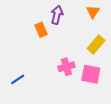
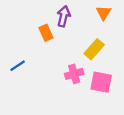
yellow rectangle: (96, 44) -> (94, 49), moved
blue line: (18, 79) -> (18, 66), moved

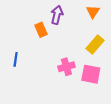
yellow rectangle: (94, 49) -> (95, 44), moved
blue line: (18, 66) -> (16, 59), turned -48

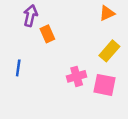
orange triangle: (93, 12) -> (107, 13), turned 32
purple arrow: (57, 15) -> (30, 16), moved

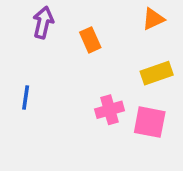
orange rectangle: (47, 34) -> (90, 40), moved
yellow rectangle: (109, 51) -> (157, 73), turned 30

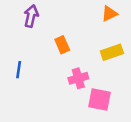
orange rectangle: (90, 40) -> (62, 45), moved
pink square: (150, 122) -> (99, 99), moved

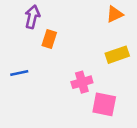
orange rectangle: (62, 45) -> (49, 39), moved, turned 42
blue line: (19, 70) -> (19, 73), turned 70

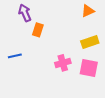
purple arrow: (32, 17) -> (25, 13), turned -36
pink square: (104, 104) -> (89, 68), moved

